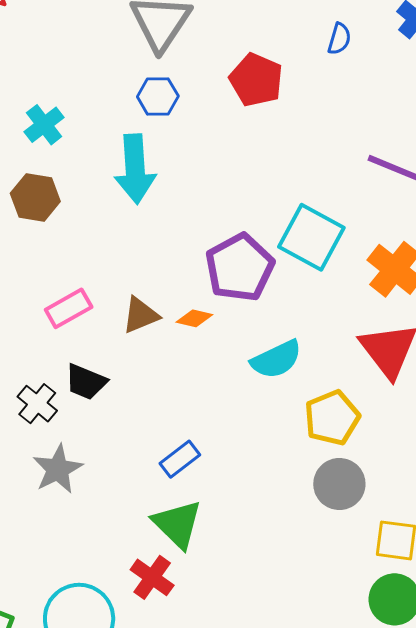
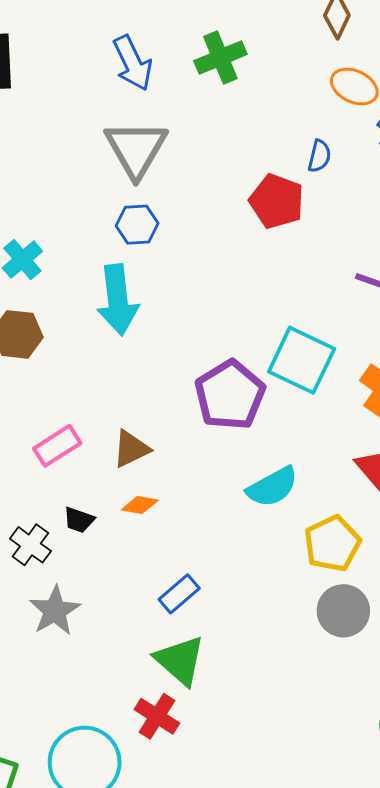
red pentagon: (256, 80) -> (277, 201), moved
orange diamond: (194, 318) -> (140, 505), moved
black trapezoid: (86, 382) -> (79, 520), size x0.7

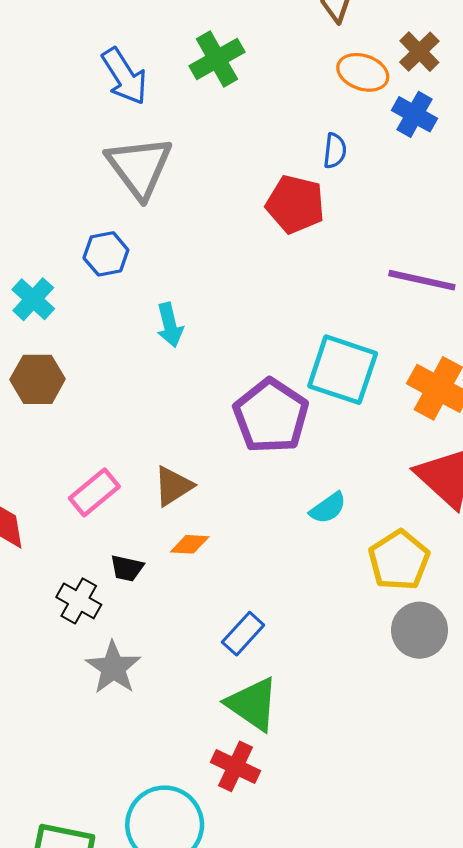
blue hexagon: (137, 225) -> (106, 254), moved
cyan arrow: (118, 300) -> (170, 325), moved, size x0.6
cyan semicircle: (272, 487) -> (328, 508), size x0.7

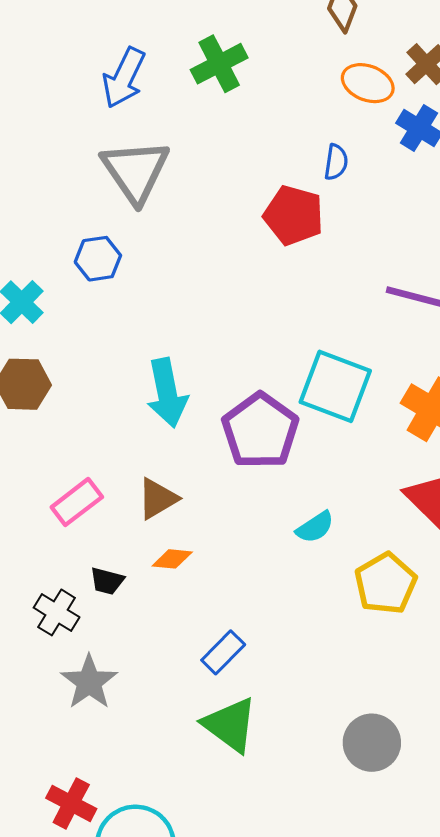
blue arrow: (124, 76) -> (124, 78), turned 56
cyan arrow: (170, 325) -> (167, 393), moved, size x1.5
gray circle: (420, 630) -> (372, 743), moved
red cross: (235, 766) -> (71, 803), moved

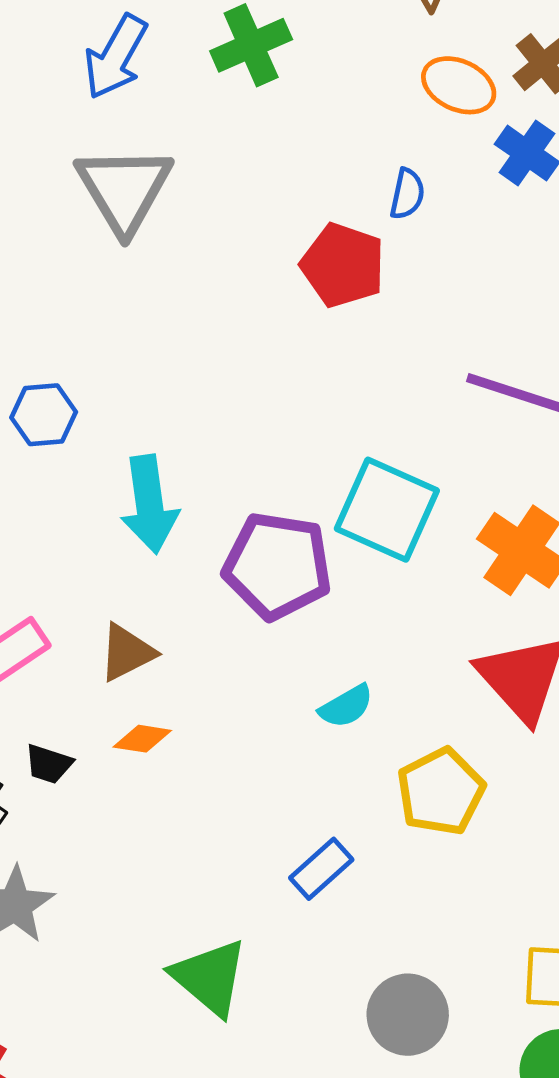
blue hexagon: (98, 259) -> (44, 415), moved
purple pentagon: (260, 431) -> (277, 566), turned -30
blue rectangle: (223, 652) -> (321, 869), moved

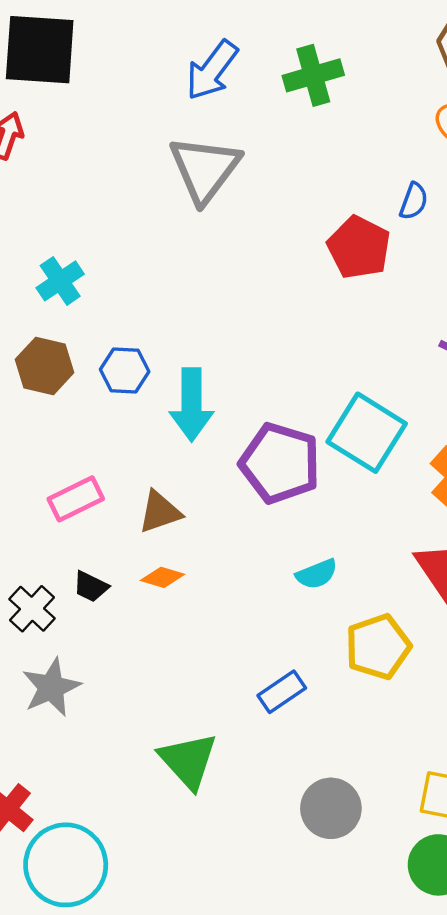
blue hexagon: (44, 415) -> (125, 371), moved

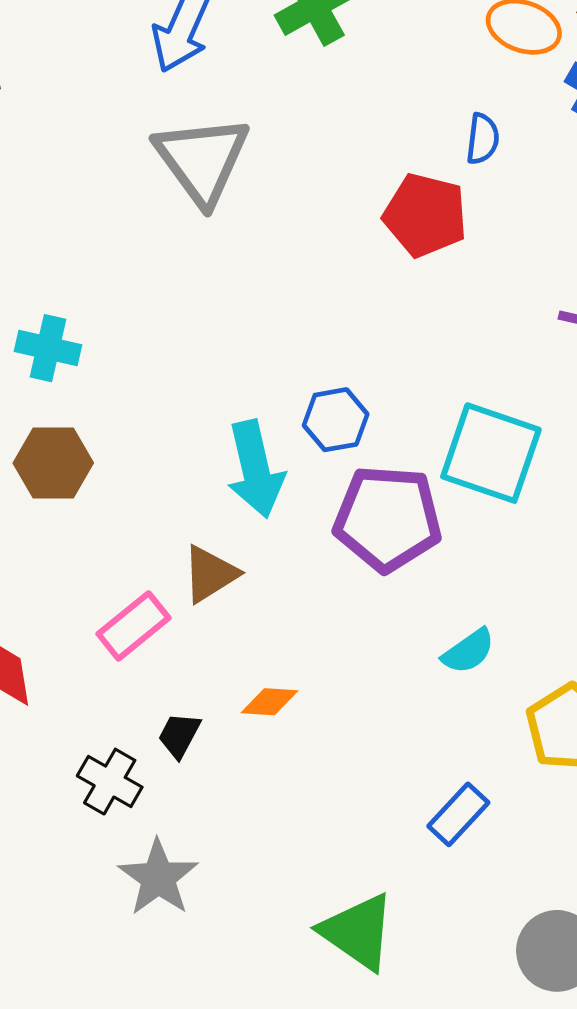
cyan cross: (60, 281) -> (48, 348), turned -30
blue hexagon: (125, 371) -> (336, 420), moved
brown triangle: (160, 512) -> (210, 574), moved
black trapezoid: (91, 587) -> (179, 735), turned 105

